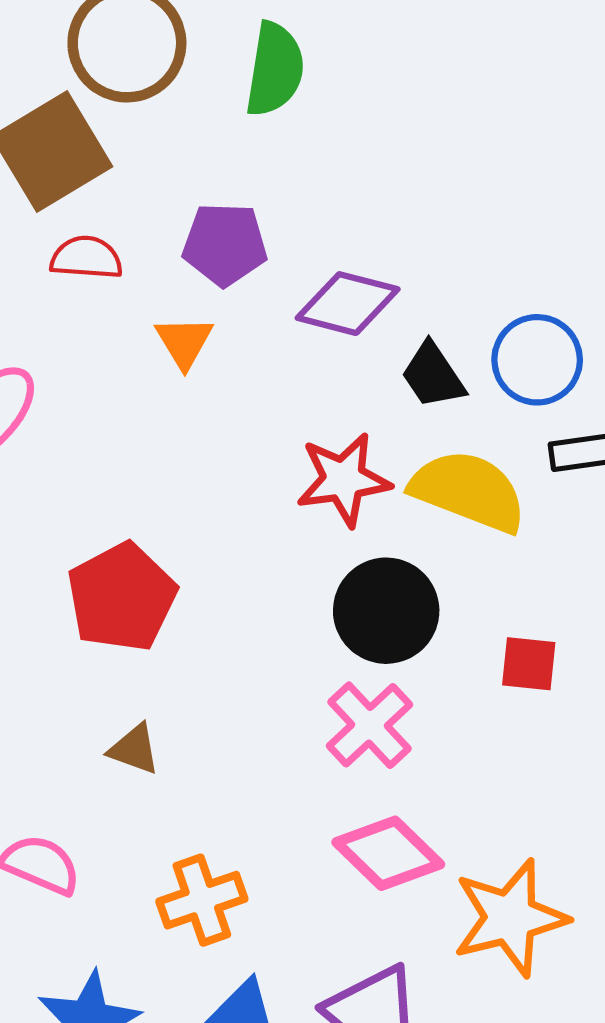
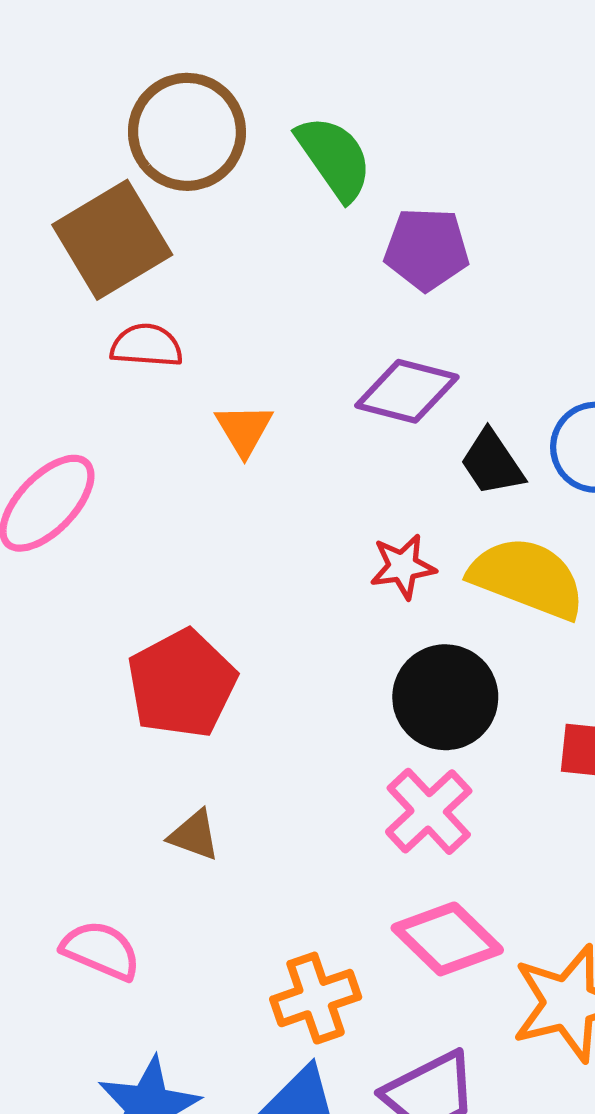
green semicircle: (275, 69) -> (334, 158), turned -44
purple pentagon: (225, 244) -> (427, 249), moved
red star: (343, 480) -> (403, 567), size x0.7
orange cross: (202, 900) -> (316, 998), moved

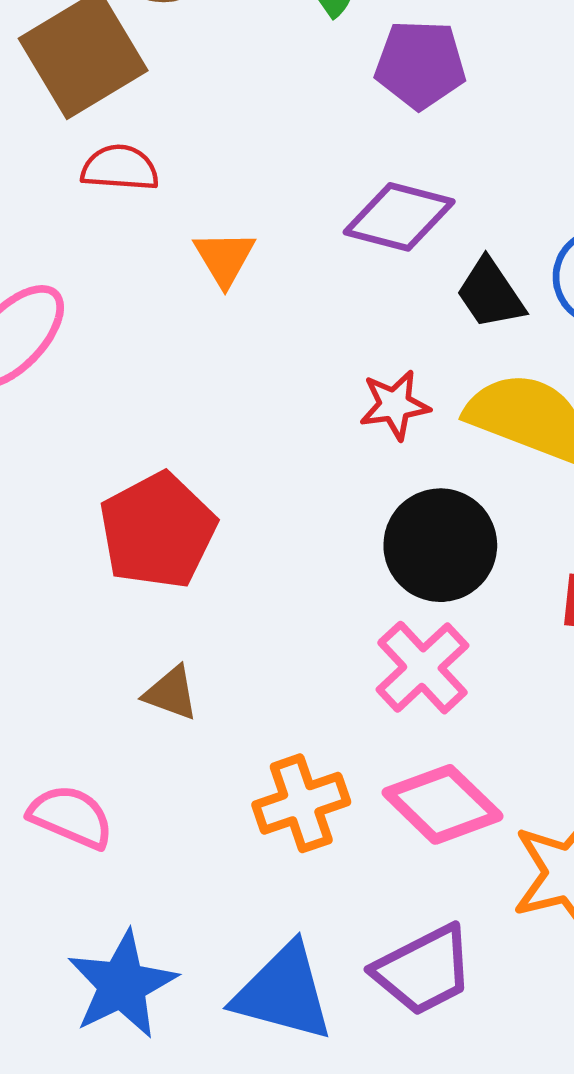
orange cross: (316, 998) -> (301, 803), moved

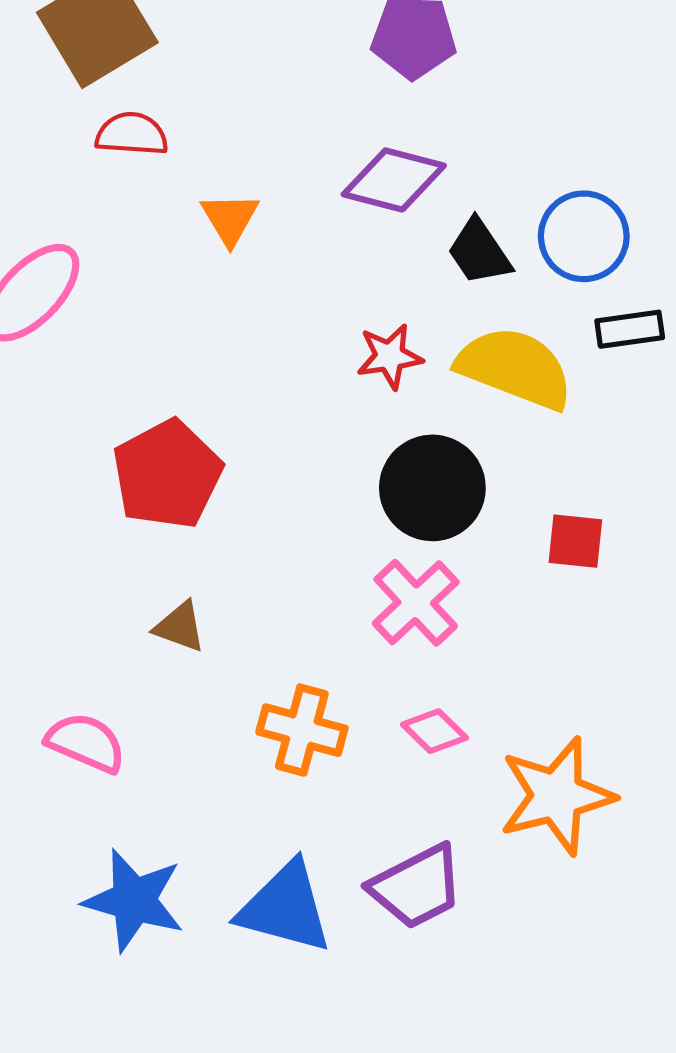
orange cross: (301, 803) -> (302, 730), turned 34
pink diamond: (443, 804) -> (434, 731), size x0.6
blue star: (122, 985) -> (134, 900), turned -30

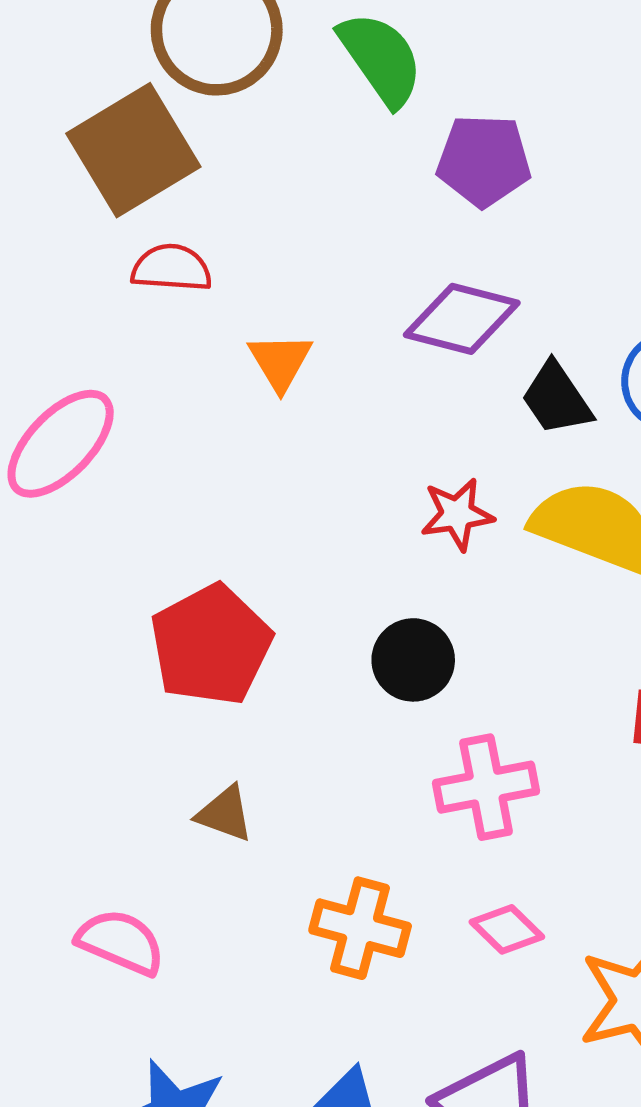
black circle: (432, 488) -> (413, 660), moved, size x0.7
pink cross: (416, 603) -> (486, 787), turned 32

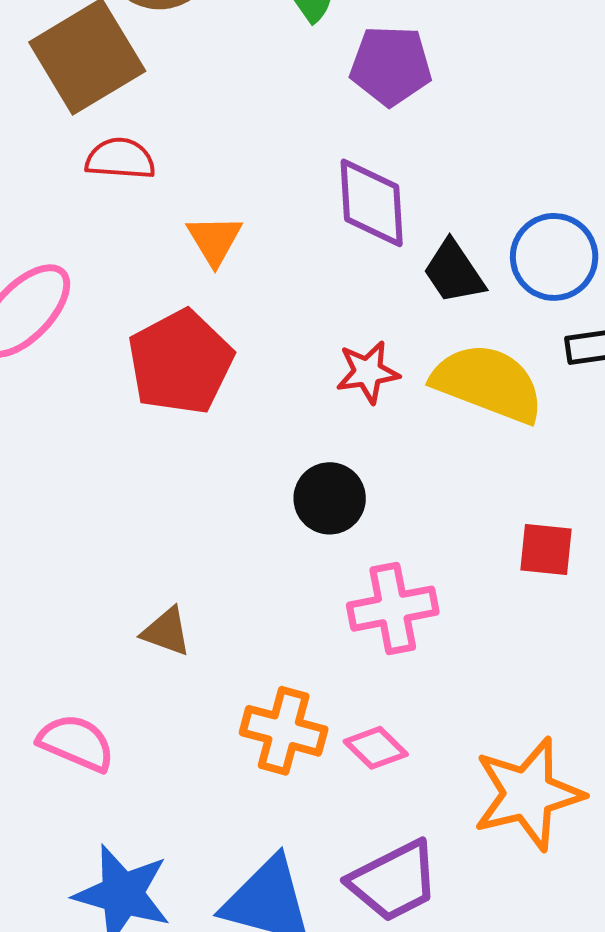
purple diamond: (462, 319) -> (372, 203), turned 72
red pentagon: (211, 645) -> (180, 362), moved
pink diamond: (507, 929) -> (376, 748), moved

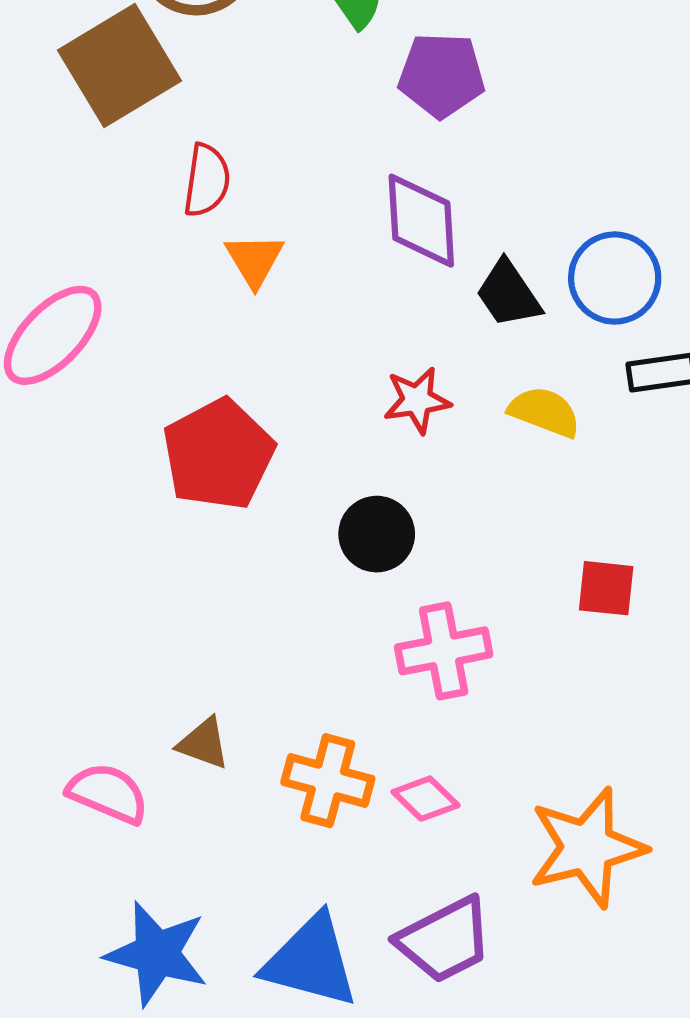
red semicircle: (120, 159) -> (207, 180), moved, turned 94
red pentagon: (180, 362) -> (218, 454), moved
yellow semicircle: (488, 383) -> (545, 412), size x0.6
brown triangle: (166, 632) -> (203, 743), moved

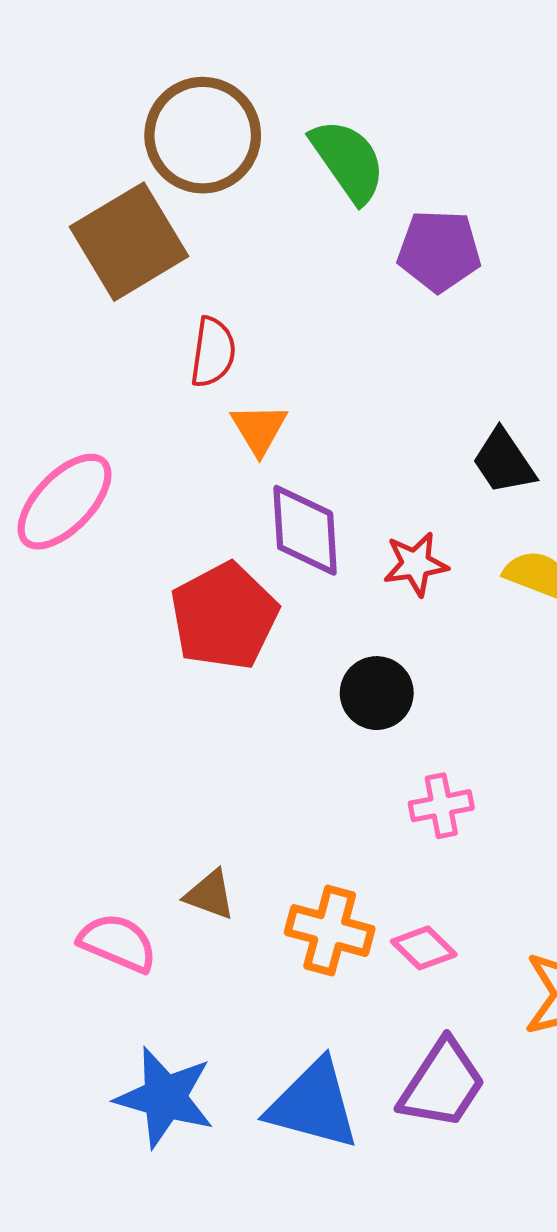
purple diamond: (421, 221) -> (305, 530), moved
pink cross: (444, 651) -> (441, 806), size x0.7
purple trapezoid: (445, 940) -> (442, 1084), turned -30

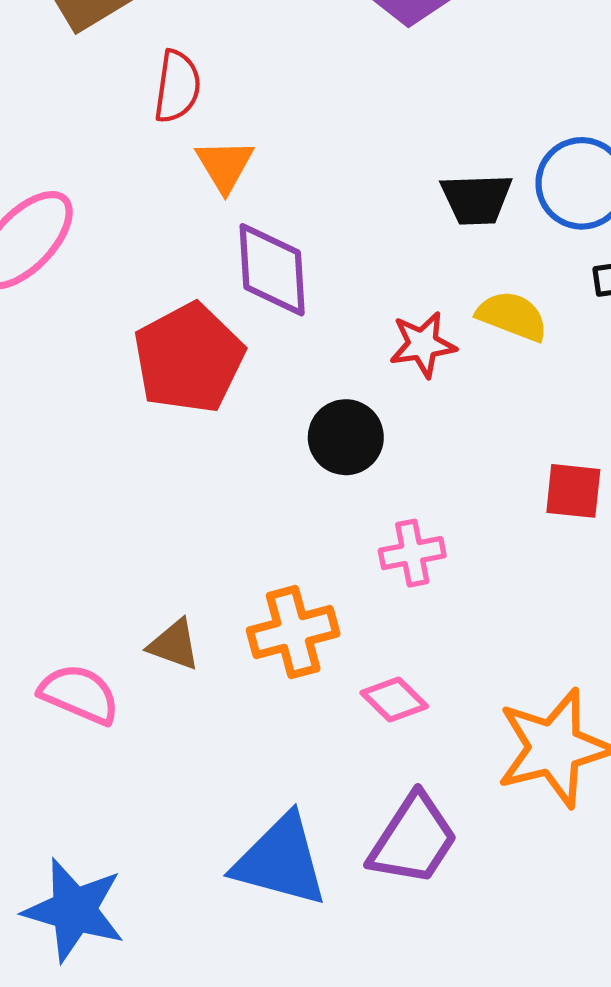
black trapezoid: (504, 462) -> (476, 199), turned -58
red star: (416, 564) -> (423, 345), moved
orange cross: (330, 931) -> (293, 632), moved, turned -30
blue star: (165, 1097) -> (74, 910), moved

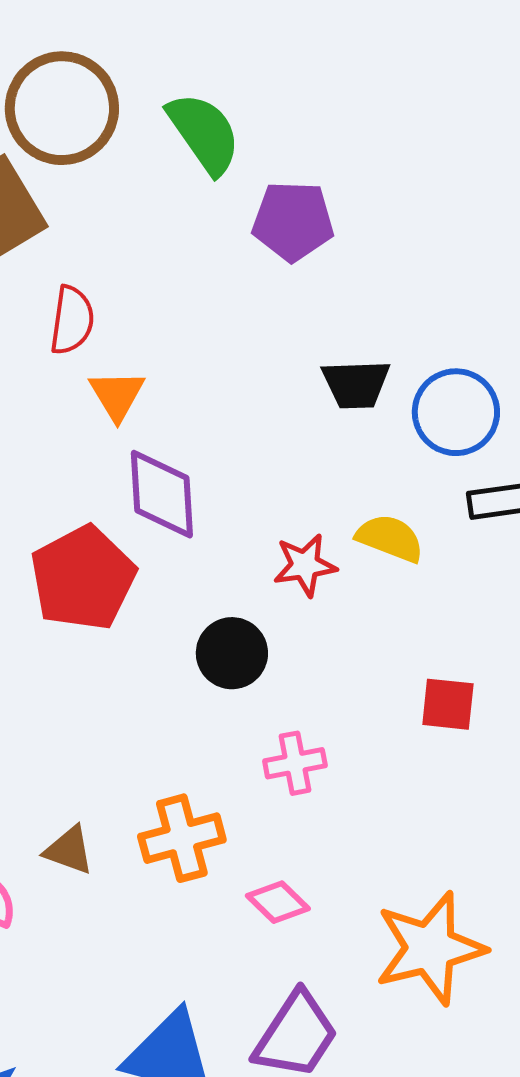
black trapezoid: (476, 199) -> (356, 384), moved

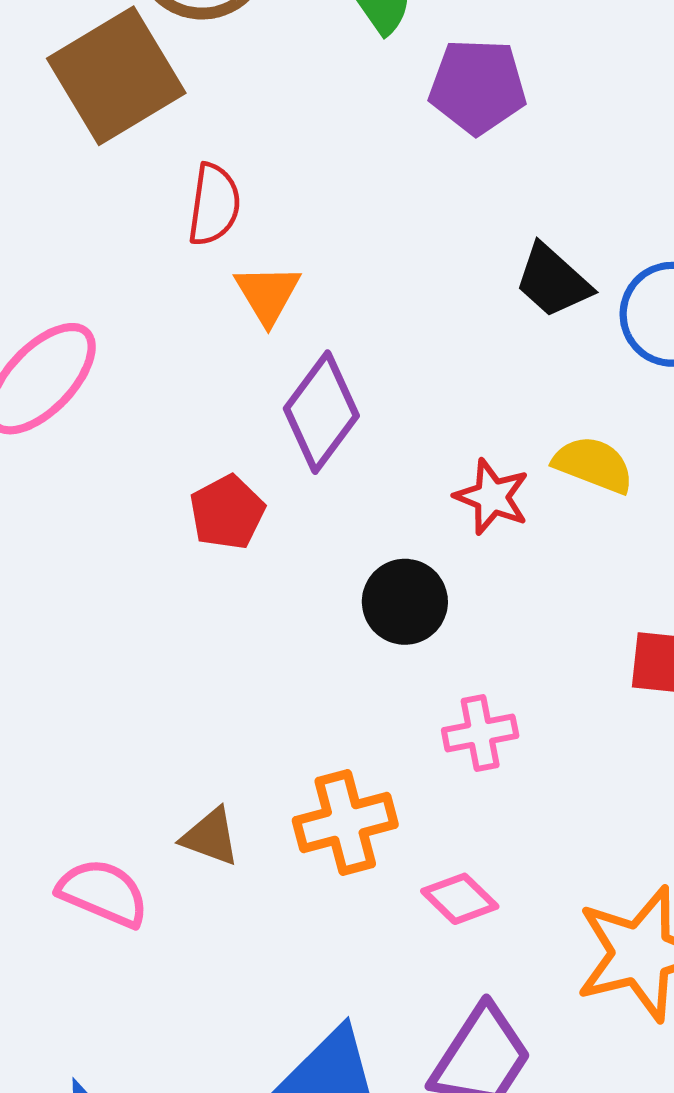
black trapezoid: (356, 384) -> (553, 281), turned 44
purple diamond: (162, 494) -> (321, 412), turned 40
red star: (305, 565) -> (492, 497), turned 30
red pentagon: (83, 578) -> (227, 512), size x0.6

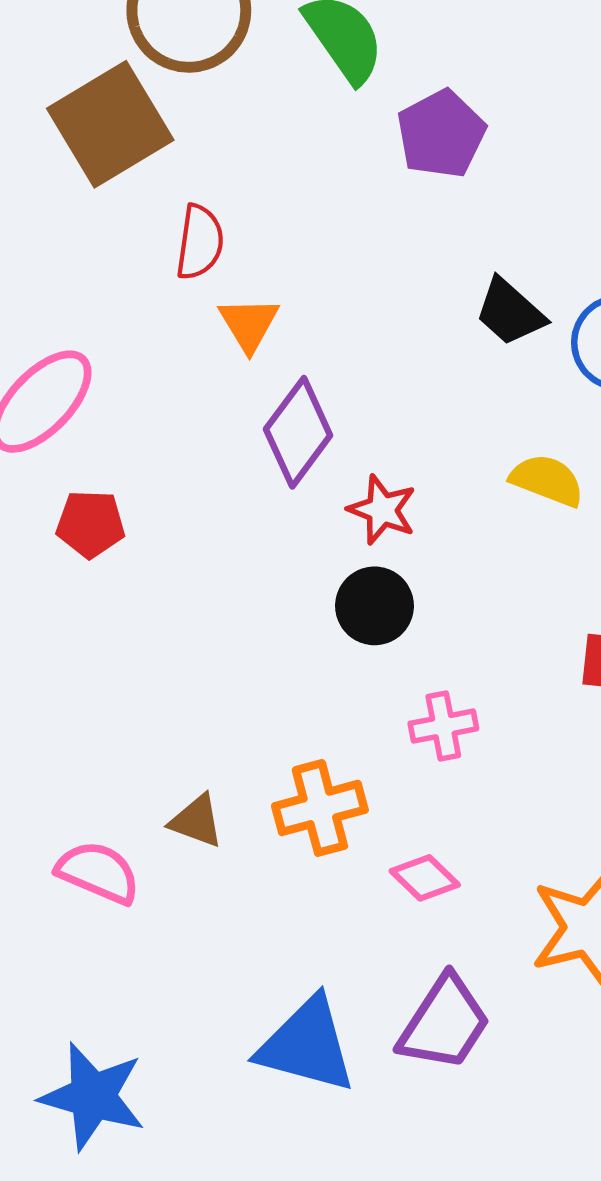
purple pentagon: (478, 86) -> (441, 134), turned -30
red star: (492, 497) -> (382, 510), moved
red pentagon: (227, 512) -> (91, 524), moved, turned 30

